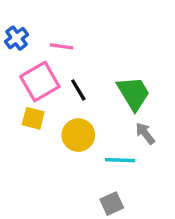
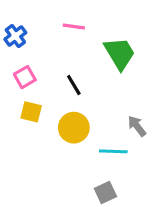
pink line: (62, 46) -> (74, 26), moved
pink square: (40, 82) -> (25, 77), moved, size x0.6
green trapezoid: (133, 93) -> (120, 53), moved

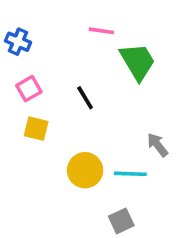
pink line: (74, 26) -> (101, 31), moved
blue cross: (15, 36) -> (18, 42), turned -30
yellow circle: (74, 128) -> (85, 170), moved

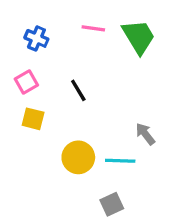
blue cross: (18, 42) -> (36, 38), moved
green trapezoid: (138, 62) -> (139, 37), moved

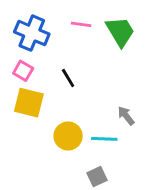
blue cross: (36, 38) -> (32, 33), size x1.6
pink square: (26, 82) -> (23, 71), turned -30
yellow square: (33, 119) -> (29, 103), size x1.5

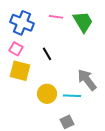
gray arrow: (126, 116) -> (87, 80), size x1.6

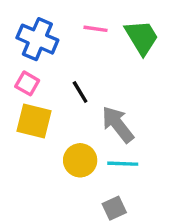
gray arrow: (87, 80) -> (118, 124), moved

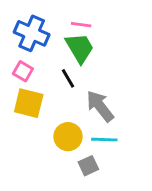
green trapezoid: (142, 37) -> (80, 48), moved
gray square: (114, 208) -> (88, 166), moved

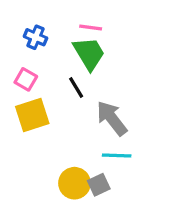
blue cross: (32, 33) -> (36, 37), size x0.6
yellow square: (29, 103) -> (32, 115), turned -32
yellow circle: (68, 137) -> (74, 183), moved

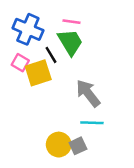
blue cross: (36, 37) -> (28, 29), size x1.6
black line: (76, 87) -> (51, 55), moved
yellow square: (32, 115) -> (38, 73), moved

